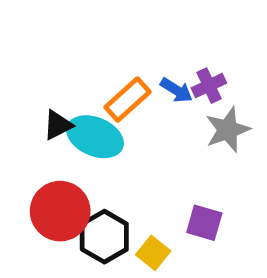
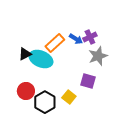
red circle: (60, 211) -> (26, 91), size x0.7
purple square: (204, 223) -> (88, 81), moved
yellow square: (153, 253) -> (69, 97), moved

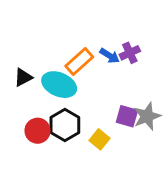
black triangle: (25, 54) -> (23, 77), moved
gray star: (98, 56) -> (147, 116), moved
black hexagon: (45, 102) -> (65, 125), moved

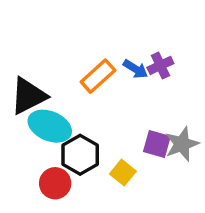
black triangle: (23, 77) -> (28, 96), size x1.6
cyan ellipse: (59, 85) -> (50, 126), moved
red circle: (37, 131) -> (55, 183), moved

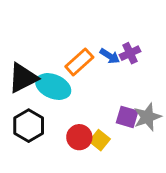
cyan ellipse: (50, 126) -> (53, 86), moved
black hexagon: (80, 155) -> (29, 126), moved
red circle: (55, 183) -> (79, 137), moved

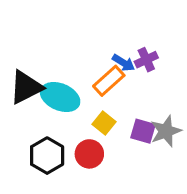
orange rectangle: (79, 62) -> (109, 81), moved
black hexagon: (29, 126) -> (47, 156), moved
yellow square: (100, 140) -> (104, 123), moved

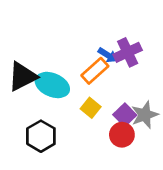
purple cross: (146, 60) -> (128, 52), size x1.4
purple square: (143, 131) -> (125, 115), turned 30
red circle: (89, 154) -> (122, 135), moved

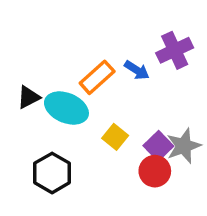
purple cross: (128, 52) -> (175, 50), moved
orange rectangle: (95, 71) -> (97, 77), moved
black triangle: (22, 76) -> (29, 97), size x0.6

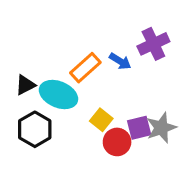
purple square: (158, 146) -> (139, 128), turned 30
red circle: (155, 171) -> (117, 142), moved
black hexagon: (52, 173) -> (35, 129), moved

